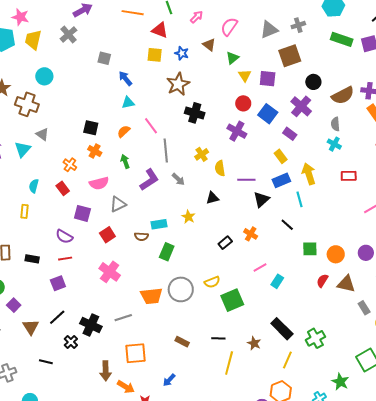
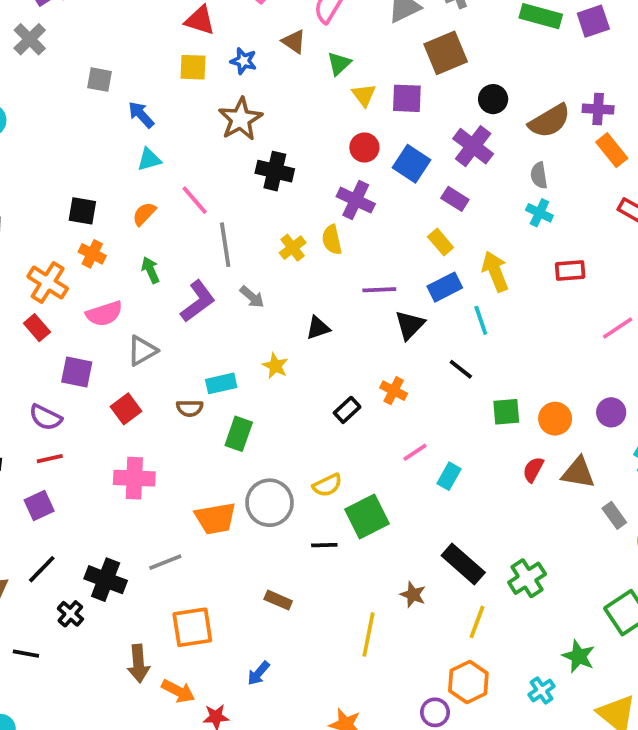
orange cross: (70, 165) -> (48, 283), size x1.5
yellow semicircle: (220, 168) -> (332, 240), moved
pink cross: (110, 272) -> (134, 478), turned -30
black line: (218, 338) -> (324, 545), moved

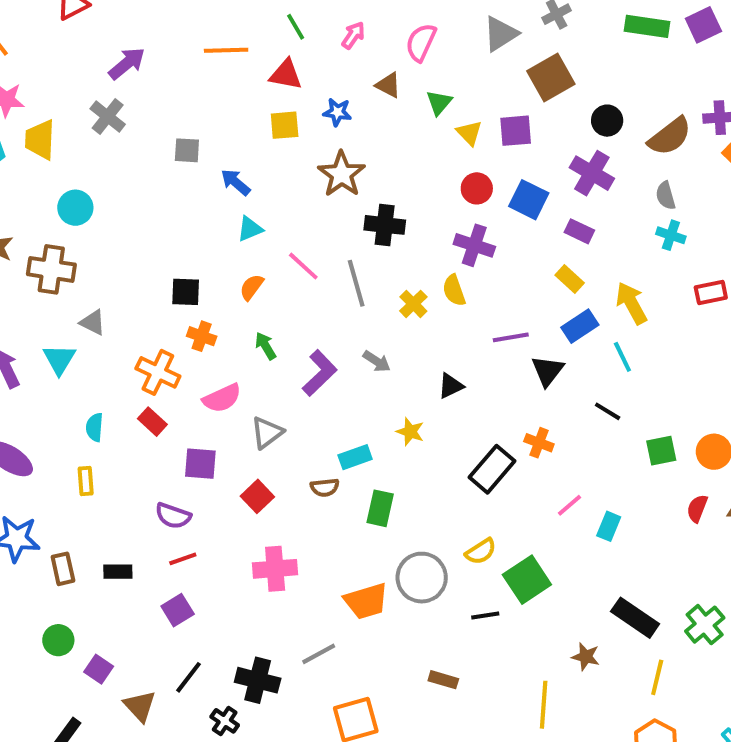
gray line: (225, 245) -> (356, 283), moved
black rectangle: (347, 410) -> (492, 469), size x1.6

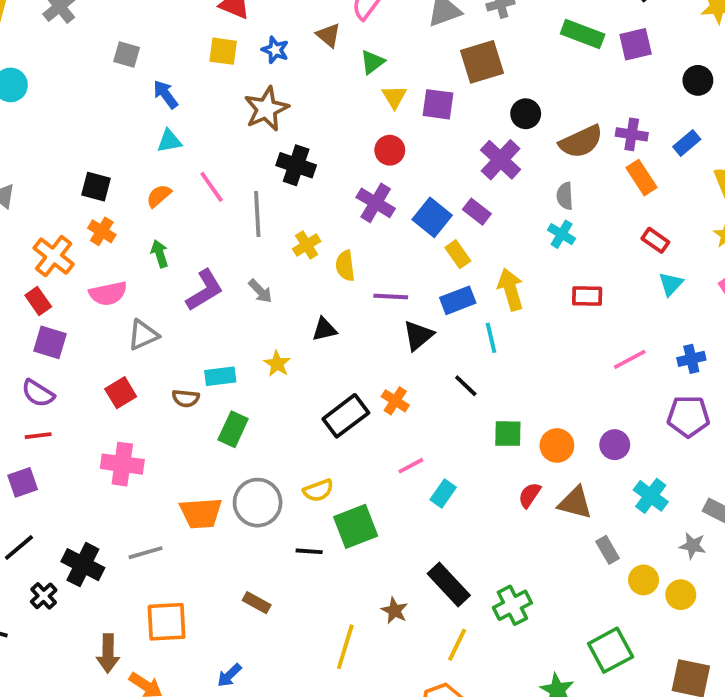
blue square: (529, 200) -> (432, 217), moved
yellow semicircle: (454, 290) -> (345, 266), moved
purple square: (200, 464) -> (50, 342), moved

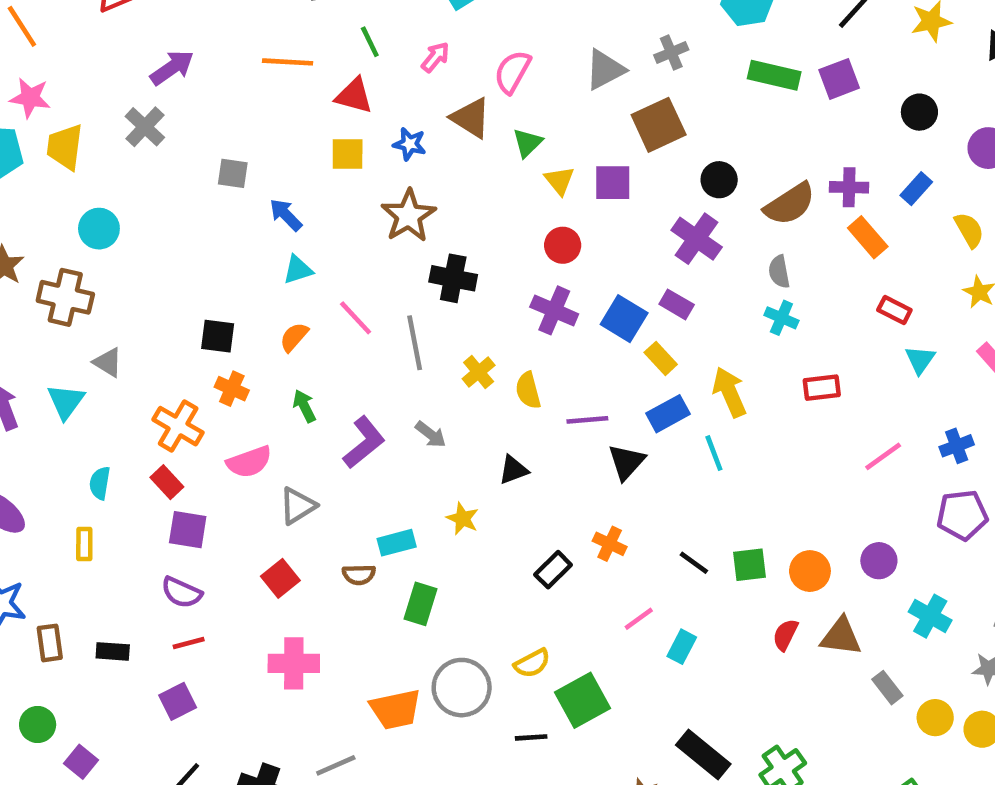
brown triangle: (328, 35) -> (471, 118), size x1.4
black line: (466, 386) -> (694, 563), moved
black rectangle: (346, 416) -> (553, 570), size x0.7

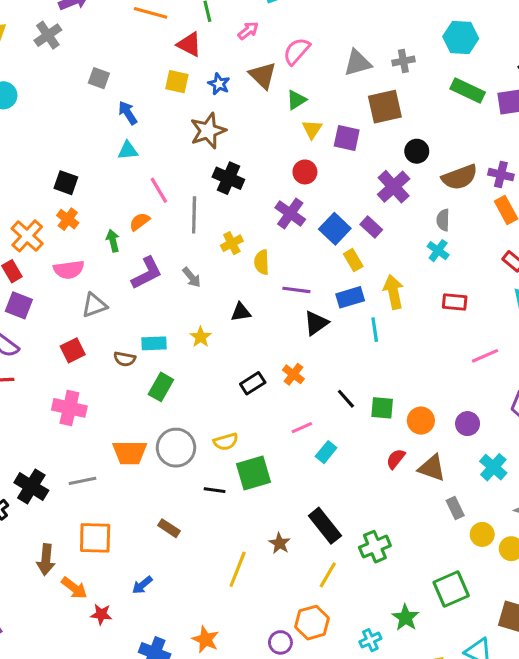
orange semicircle: (294, 337) -> (140, 222), moved

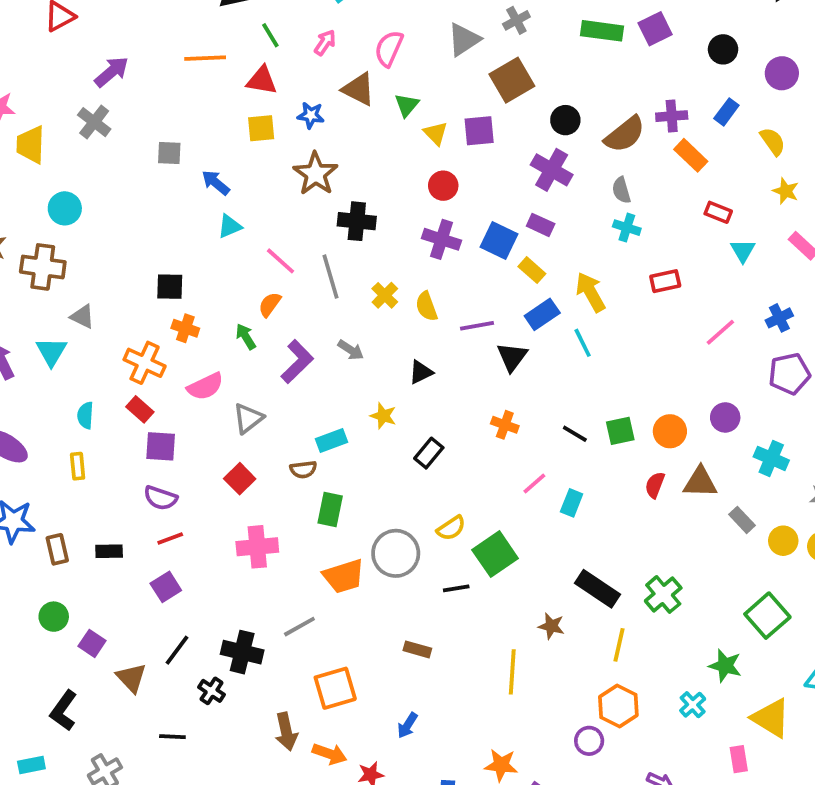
black rectangle: (253, 383) -> (429, 453), moved
green rectangle: (161, 387) -> (330, 509), moved

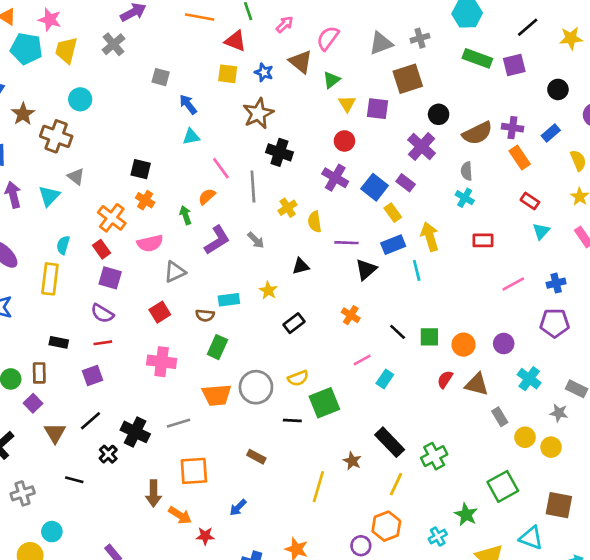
yellow rectangle: (78, 466) -> (50, 279), size x1.6
brown rectangle: (57, 549) -> (39, 373), moved

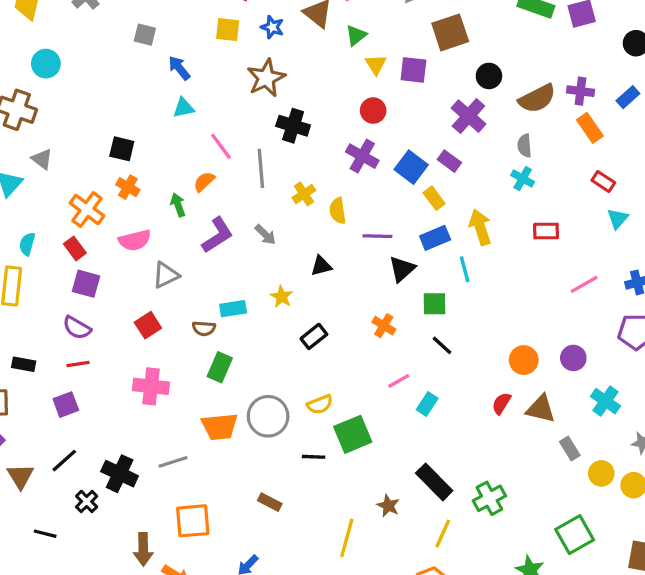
green square: (429, 337) -> (435, 304), moved

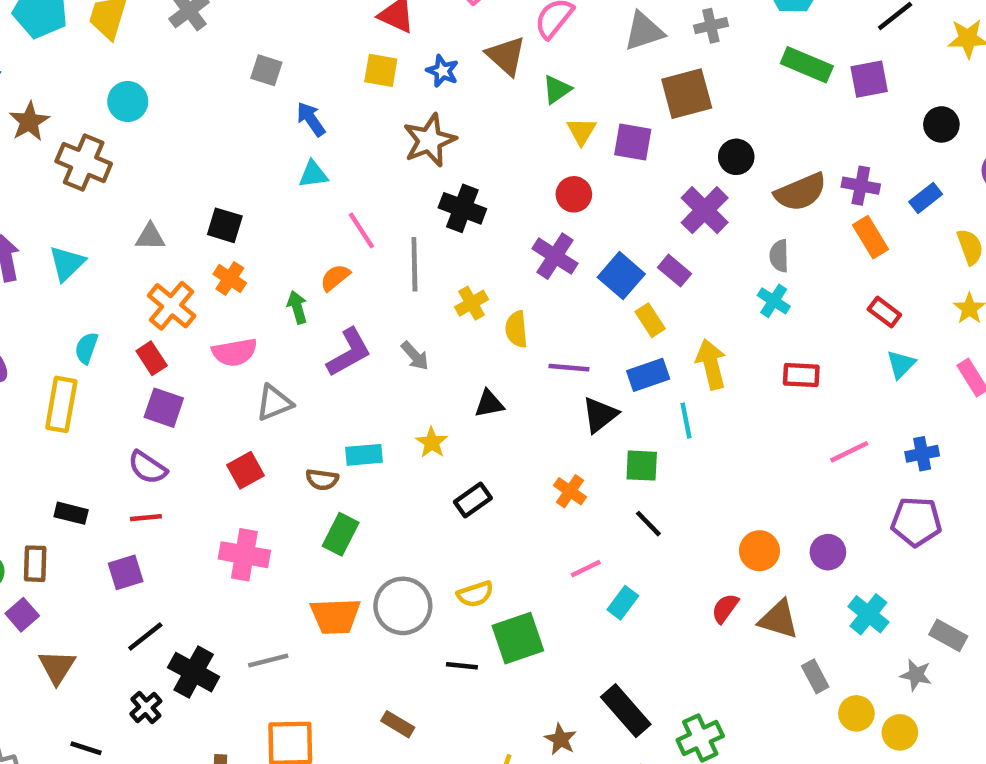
gray triangle: (42, 159) -> (150, 237), moved, turned -40
black line: (64, 461) -> (145, 636), moved

